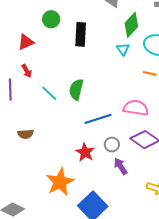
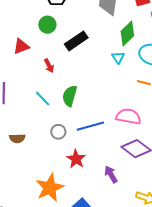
black rectangle: (81, 34) -> (76, 41), turned 50
red arrow: (27, 71) -> (49, 66), moved
gray circle: (112, 144) -> (58, 132), moved

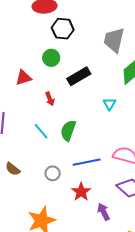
cyan triangle: (118, 57) -> (110, 104), moved
gray circle: (58, 132) -> (53, 173), moved
brown semicircle: (17, 138) -> (13, 169), turned 35
red star: (76, 159) -> (81, 192), moved

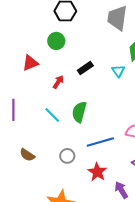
black rectangle: (79, 76) -> (85, 68), moved, size x0.7
red arrow: (50, 99) -> (58, 82), turned -120
cyan triangle: (110, 104) -> (118, 71), moved

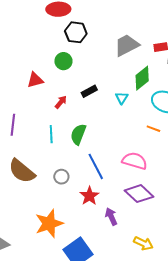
gray trapezoid: (117, 18) -> (127, 45), turned 48
cyan line: (52, 115) -> (51, 134), turned 36
blue line: (100, 142) -> (96, 166), turned 72
brown semicircle: (27, 155) -> (22, 171), size x1.8

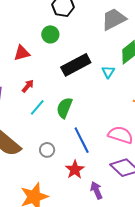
black rectangle: (89, 91) -> (76, 65), size x1.8
red arrow: (61, 102) -> (28, 86), moved
cyan line: (51, 134) -> (37, 107), turned 42

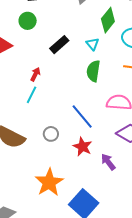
black rectangle: (76, 65) -> (59, 45), size x0.7
red arrow: (28, 86) -> (35, 74), moved
green semicircle: (64, 108) -> (93, 71), moved

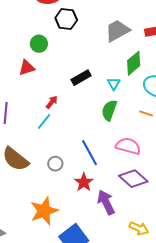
green circle: (28, 21) -> (39, 44), moved
purple arrow: (108, 162) -> (106, 202), size x1.4

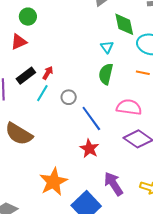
green diamond: (134, 63) -> (124, 24), turned -55
black rectangle: (81, 78) -> (26, 76), moved
gray circle: (55, 164) -> (69, 97), moved
purple arrow: (106, 202) -> (113, 184), moved

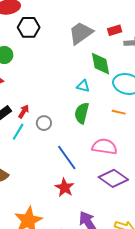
cyan triangle: (107, 47) -> (83, 86), turned -40
gray circle: (69, 97) -> (44, 123), moved

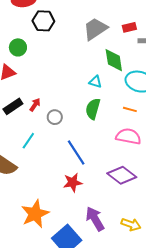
cyan line: (18, 132) -> (28, 141), moved
pink semicircle: (105, 147) -> (128, 136), moved
red star: (65, 188) -> (73, 182), turned 30

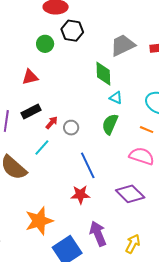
green circle: (18, 47) -> (45, 44), moved
green diamond: (114, 60) -> (103, 74), moved
red arrow: (35, 105) -> (52, 123), moved
yellow arrow: (131, 224) -> (133, 244), turned -90

